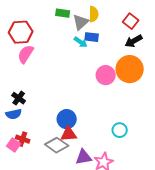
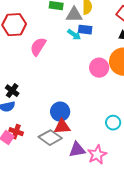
gray triangle: (81, 22) -> (74, 15), turned 42
pink semicircle: (26, 54) -> (38, 47), moved

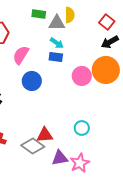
blue rectangle: (85, 30) -> (56, 57), moved
blue circle: (60, 112) -> (32, 81), moved
cyan circle: (113, 123) -> (82, 128), moved

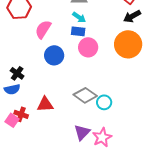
pink circle: (82, 76) -> (88, 47), moved
red triangle: (45, 135) -> (45, 104), moved
gray diamond: (33, 146) -> (85, 95), moved
purple triangle: (60, 158) -> (82, 132), turned -36

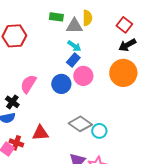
pink semicircle: (43, 29) -> (28, 84), moved
blue rectangle: (78, 31) -> (73, 60), turned -56
blue circle: (54, 55) -> (61, 84), moved

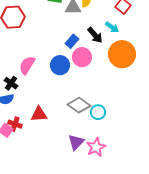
black arrow: (127, 45) -> (95, 35), moved, turned -102
cyan arrow: (74, 46) -> (112, 27), moved

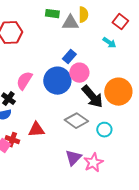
black arrow: (95, 35) -> (92, 97), moved, size x1.4
orange circle: (122, 54) -> (118, 92), moved
blue circle: (60, 65) -> (57, 81), size x1.4
cyan circle: (98, 112) -> (104, 130), moved

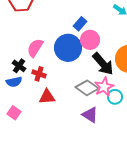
red cross: (12, 140) -> (39, 74), moved
purple triangle: (73, 158) -> (90, 115), moved, turned -42
pink star: (93, 163) -> (104, 87), moved

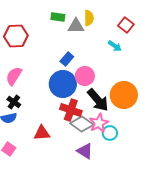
blue rectangle: (80, 24) -> (67, 59), moved
pink semicircle: (35, 48) -> (14, 76), moved
red cross: (39, 74) -> (71, 110), moved, size x1.5

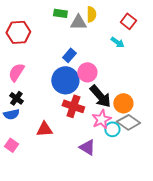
orange circle: (124, 95) -> (123, 103), moved, size x0.7
gray diamond: (82, 124) -> (128, 122), moved

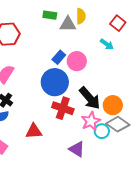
pink circle: (87, 72) -> (77, 61), moved

